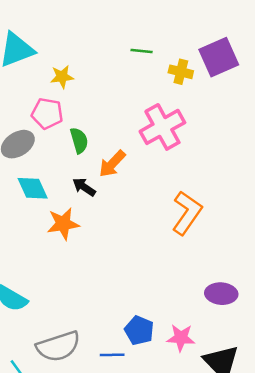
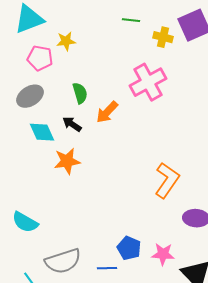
pink pentagon: (47, 113) -> (40, 58), moved
black arrow: (84, 187) -> (72, 124), moved
orange L-shape: (187, 213) -> (167, 180), moved

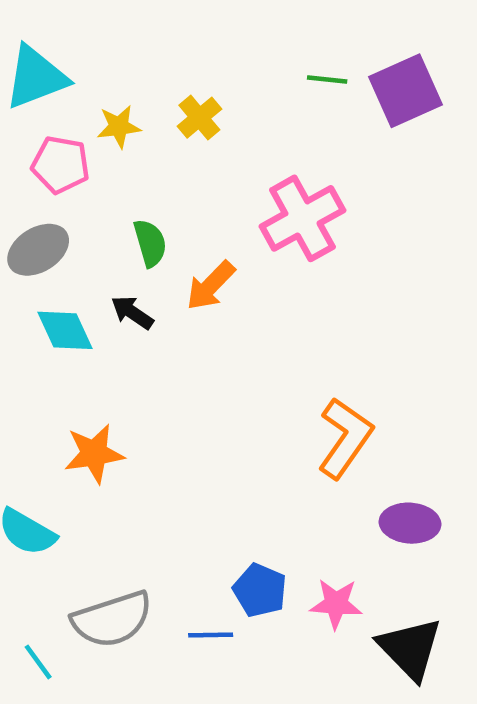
green line: (131, 20) -> (327, 80), moved
yellow cross: (163, 37) -> (199, 118), moved, turned 36
orange star: (67, 161) -> (94, 454), moved

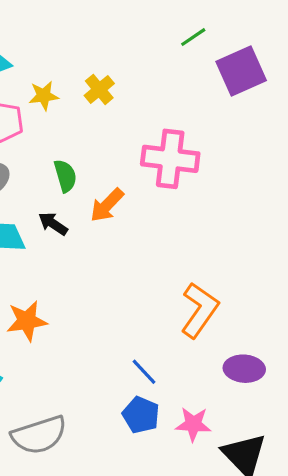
green line: (327, 80) -> (193, 37), moved, turned -40
pink cross: (302, 218) -> (170, 159), turned 36
blue line: (211, 635) -> (144, 372), moved, turned 48

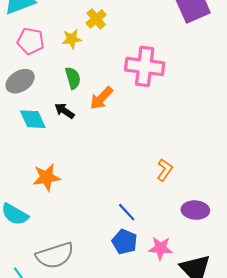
yellow star: (44, 96) -> (72, 39), moved
orange L-shape: (200, 310) -> (165, 170), size x0.6

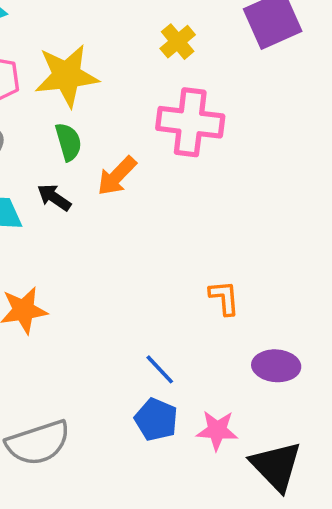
yellow cross: (96, 19) -> (178, 42), moved
yellow star: (72, 39) -> (67, 76), size x1.8
orange L-shape: (165, 170) -> (224, 298), turned -40

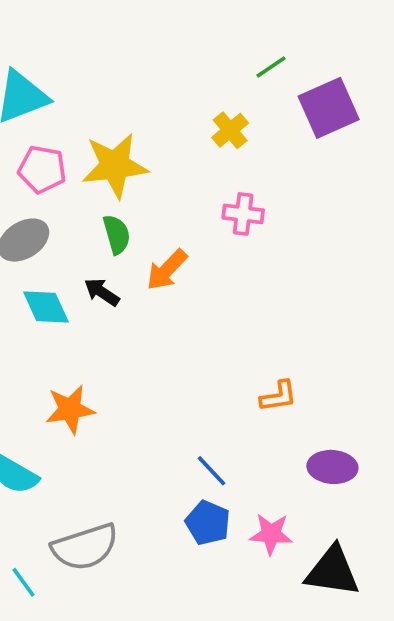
pink cross: (190, 122) -> (243, 214), size x0.6
orange L-shape: (224, 298) -> (278, 396), turned 87
black triangle: (276, 466) -> (332, 571), turned -38

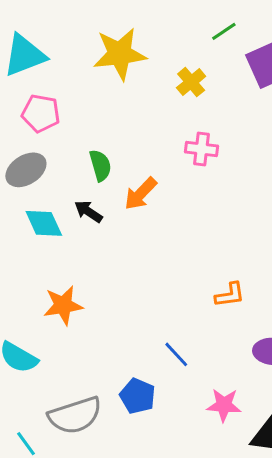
yellow star: (115, 166) -> (120, 54), moved
blue pentagon: (208, 523) -> (138, 396), moved

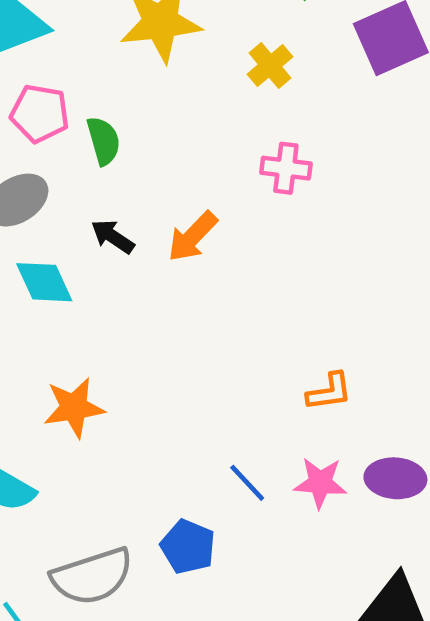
green semicircle: (100, 165) -> (104, 141), moved
black arrow: (88, 212) -> (113, 237), moved
pink star: (224, 405) -> (320, 483), moved

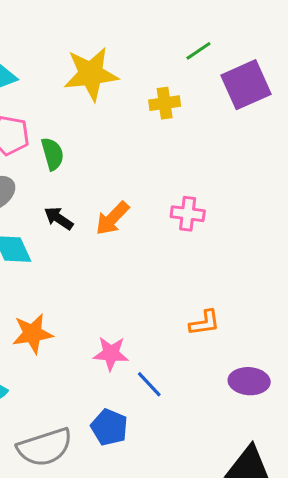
yellow cross: (270, 66) -> (165, 103), turned 32
pink cross: (286, 168) -> (188, 214), moved
pink star: (320, 483) -> (111, 354), moved

